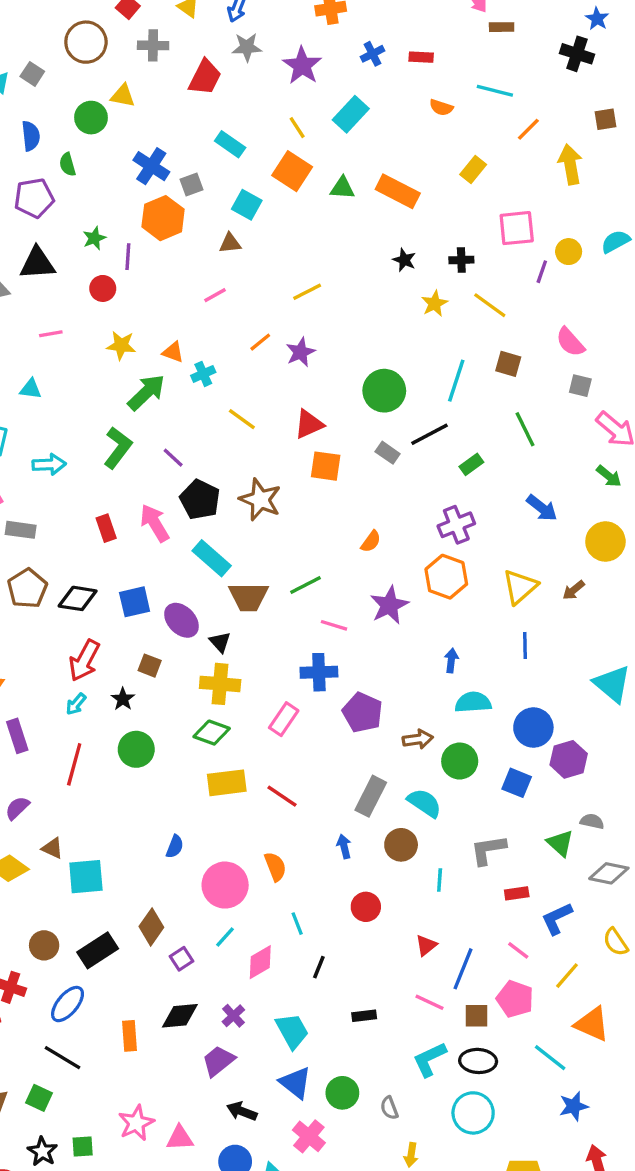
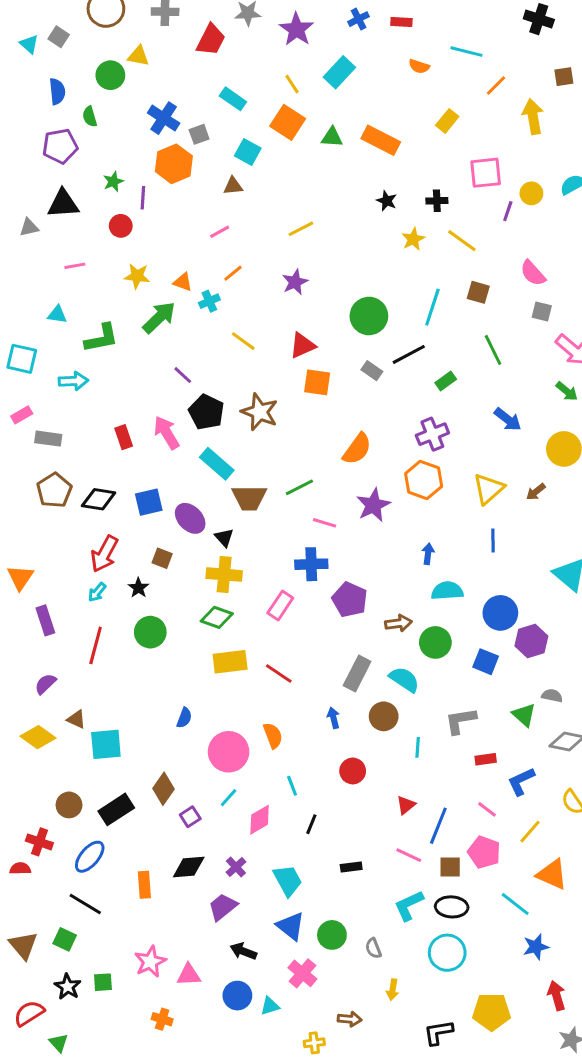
orange line: (260, 342) -> (233, 273), moved
green L-shape: (118, 448) -> (102, 338), moved, turned 42
orange semicircle: (371, 541) -> (357, 449), size x1.6

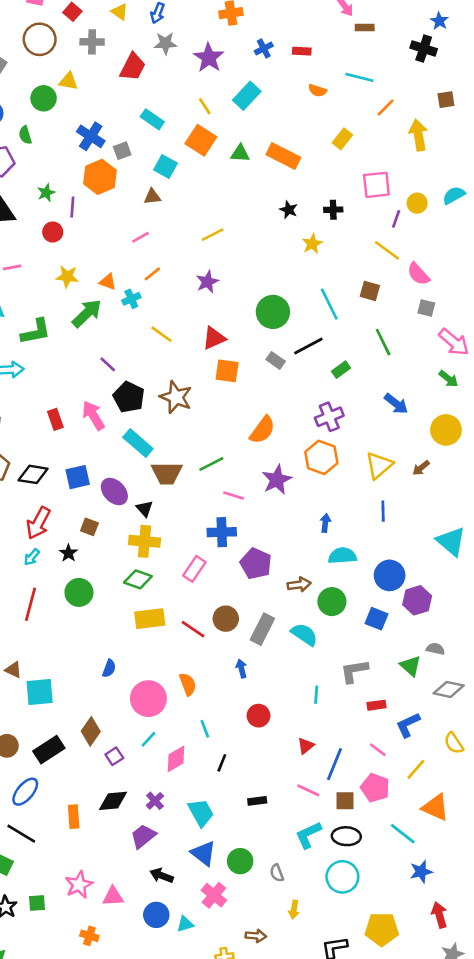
yellow line: (462, 241) -> (387, 250), moved
cyan line: (432, 307) -> (329, 304), turned -44
brown circle: (384, 716) -> (226, 619), moved

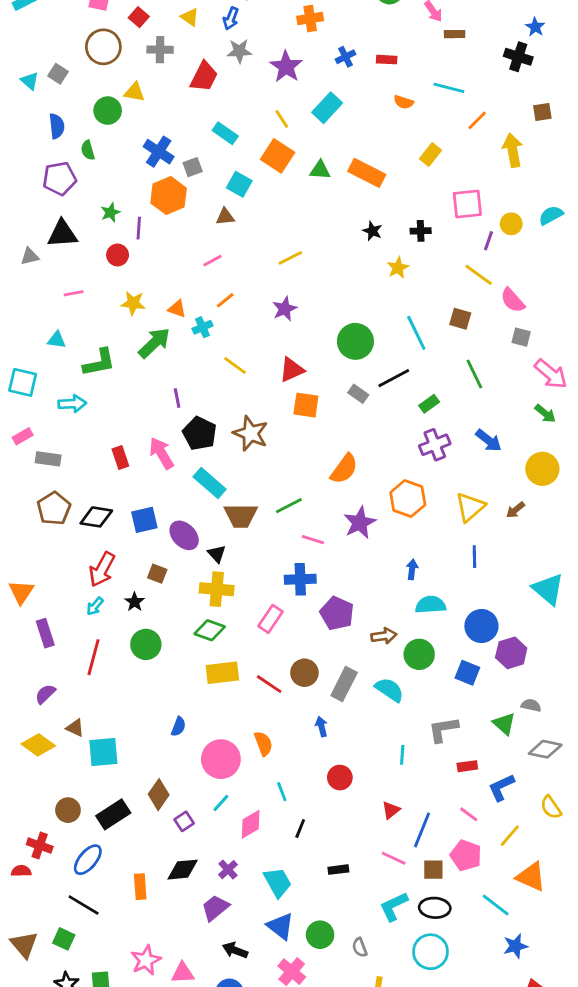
purple line: (108, 364) -> (177, 398), turned 36
purple cross: (329, 417) -> (435, 445), moved

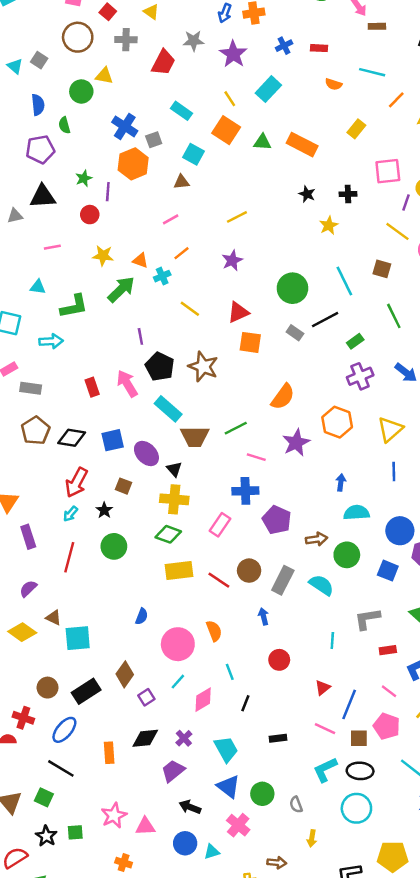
blue arrow: (231, 18) -> (225, 13), moved

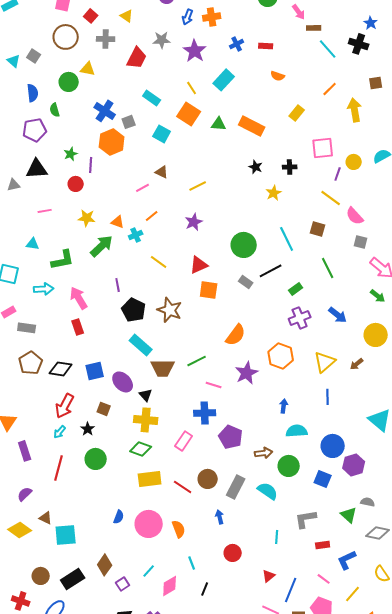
cyan line: (372, 72) -> (328, 49), moved, turned 35
brown triangle: (181, 182) -> (162, 172), moved, turned 32
pink arrow: (127, 384) -> (79, 298), moved
pink circle: (178, 644) -> (149, 524), moved

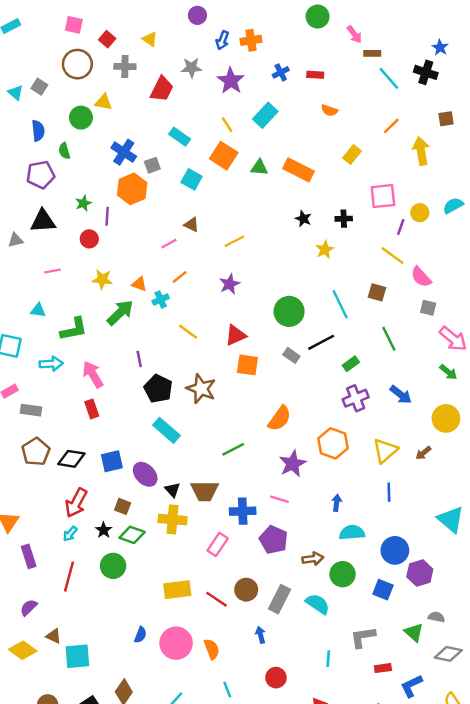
brown trapezoid: (163, 368) -> (205, 491), moved
pink line: (214, 385) -> (280, 499), moved
green diamond: (141, 449) -> (132, 535), moved

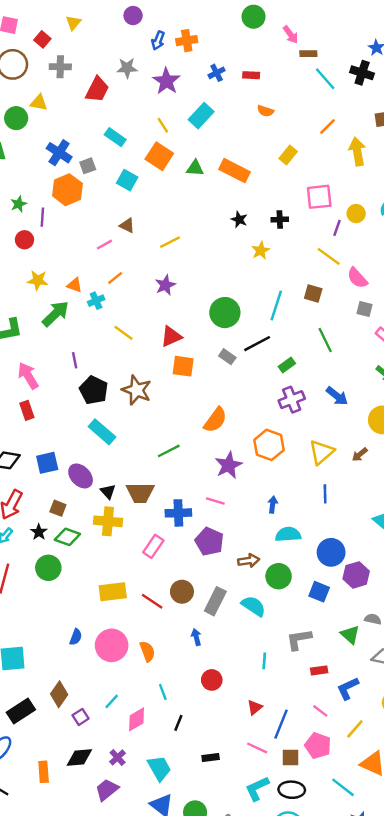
yellow triangle: (150, 39) -> (73, 23), moved, turned 35
cyan line: (340, 304) -> (276, 305), turned 44

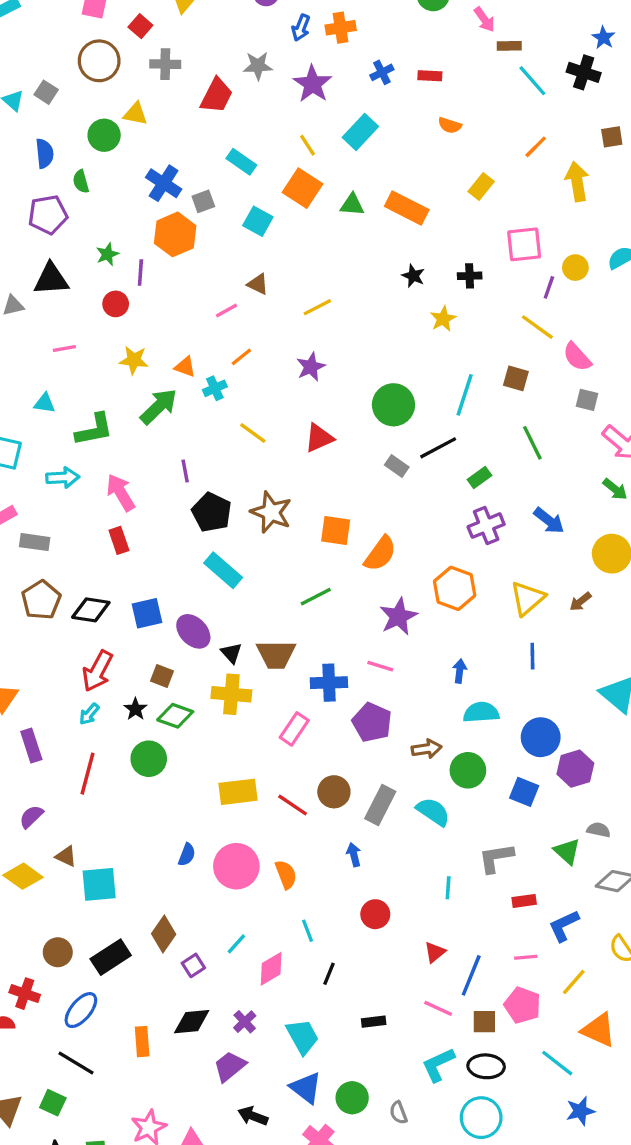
orange square: (183, 366) -> (336, 530), moved
pink line: (320, 711) -> (526, 957), turned -42

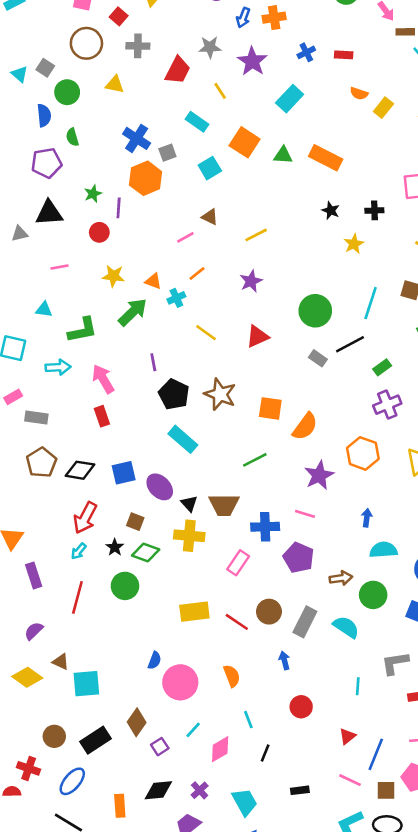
green circle: (104, 135) -> (67, 92), moved
yellow line: (307, 145) -> (220, 91), moved
yellow rectangle: (481, 187) -> (383, 108), moved
cyan square: (258, 221) -> (210, 168), turned 30
pink circle: (236, 866) -> (180, 682), moved

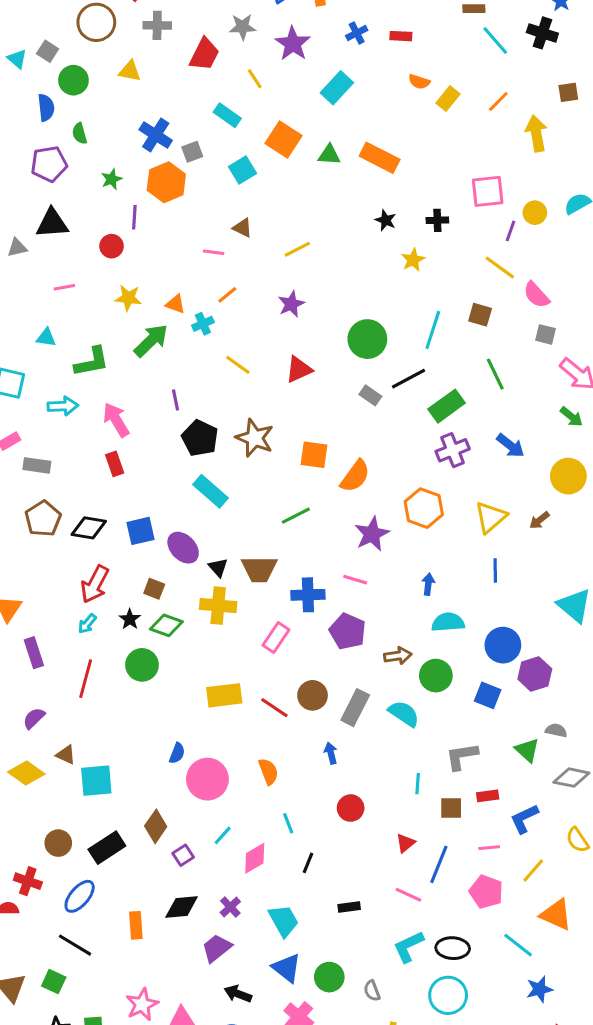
green star: (93, 194) -> (112, 179), moved
pink line: (185, 237) -> (214, 252), turned 36
green rectangle: (382, 367) -> (447, 406), size x1.6
brown square: (386, 790) -> (451, 808), moved

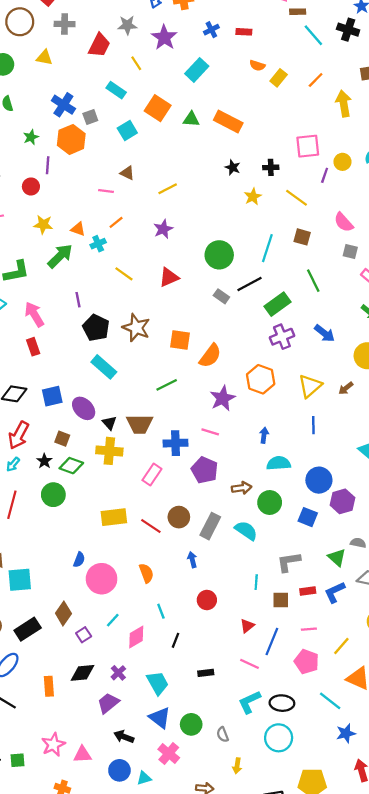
yellow line: (500, 267) -> (297, 198), moved
blue L-shape: (524, 819) -> (335, 592), moved

